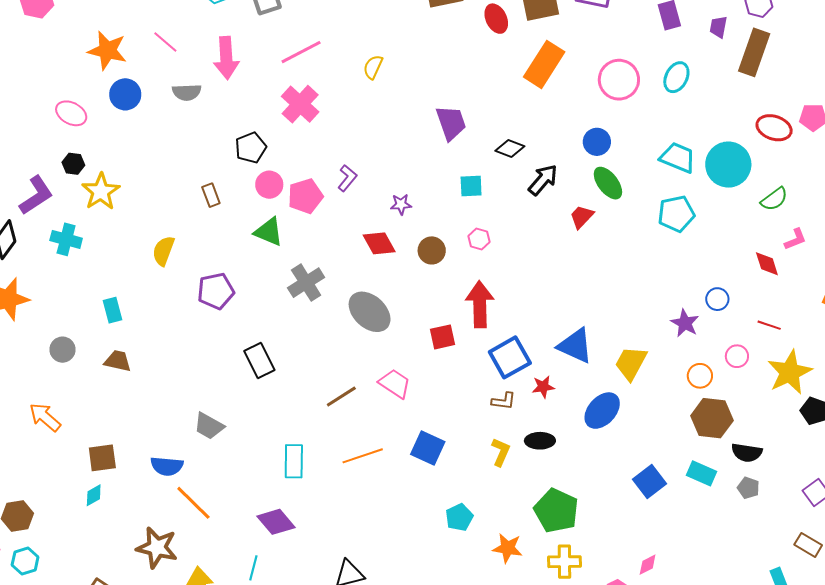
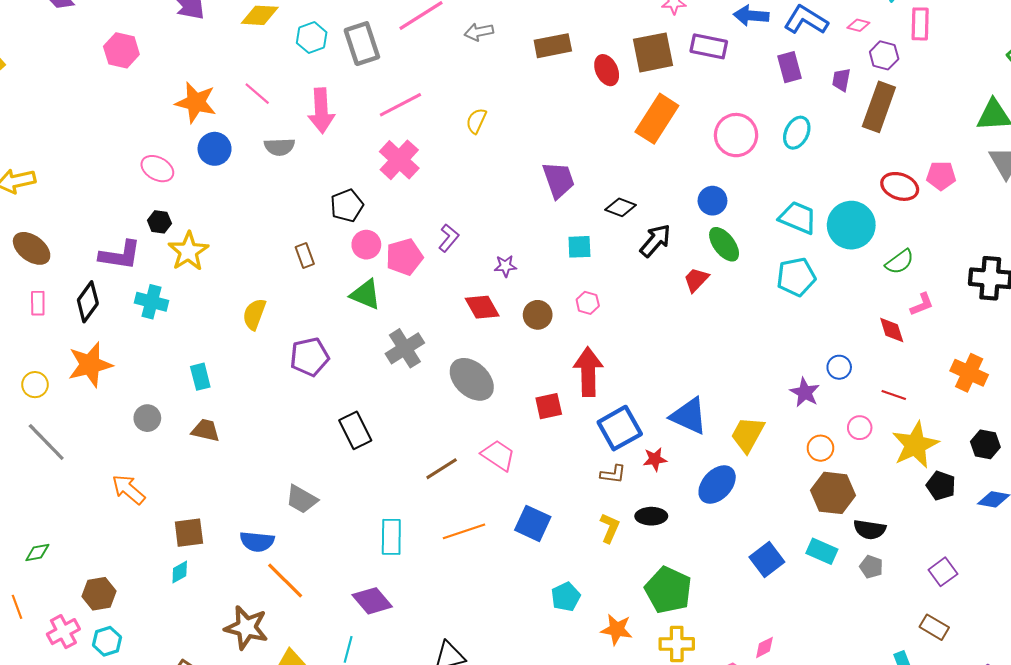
purple L-shape: (36, 195) -> (120, 255), turned 42

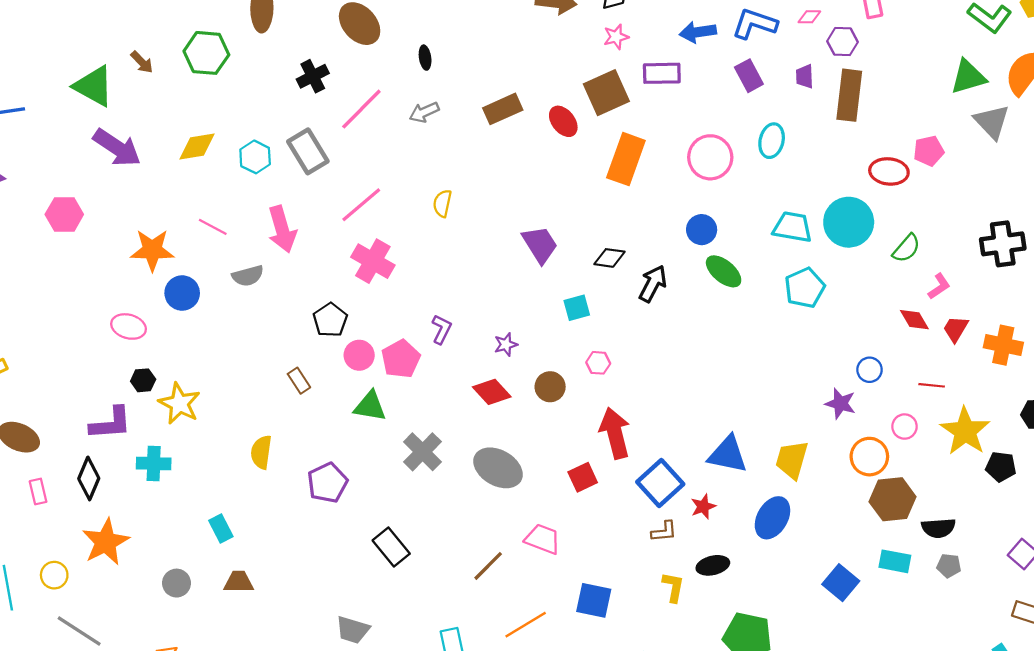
red trapezoid: (696, 280) -> (956, 329), moved
orange circle: (820, 448) -> (869, 457), size x1.4

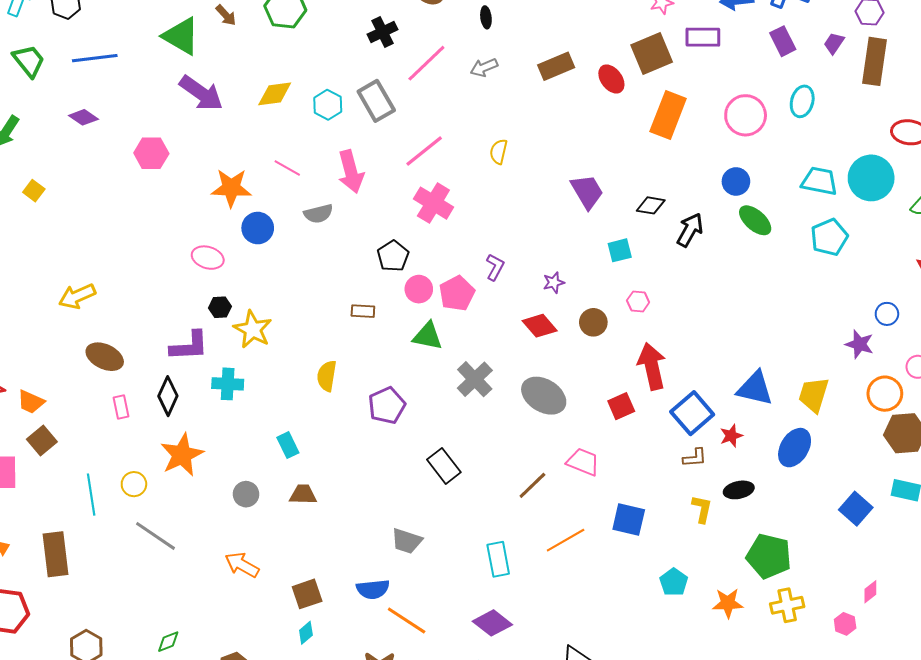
purple trapezoid: (805, 76) -> (834, 43), turned 35
brown rectangle: (299, 381) -> (363, 311), turned -55

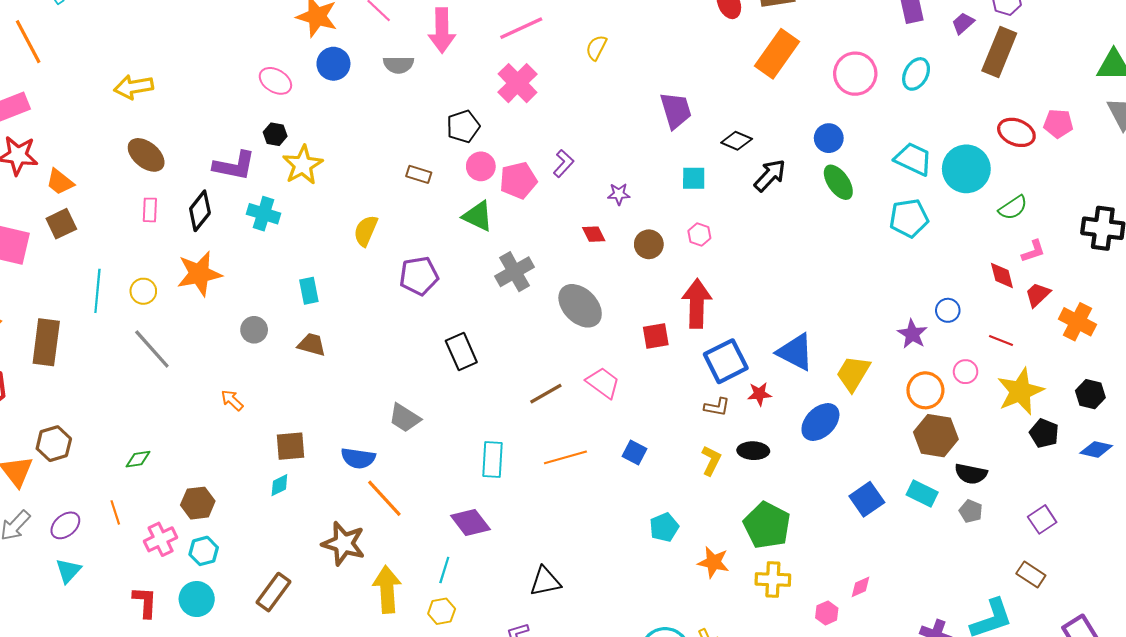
red diamond: (540, 326) -> (594, 234), size x0.7
blue square: (629, 519) -> (634, 453), size x0.7
orange arrow: (242, 565) -> (232, 400), size x0.7

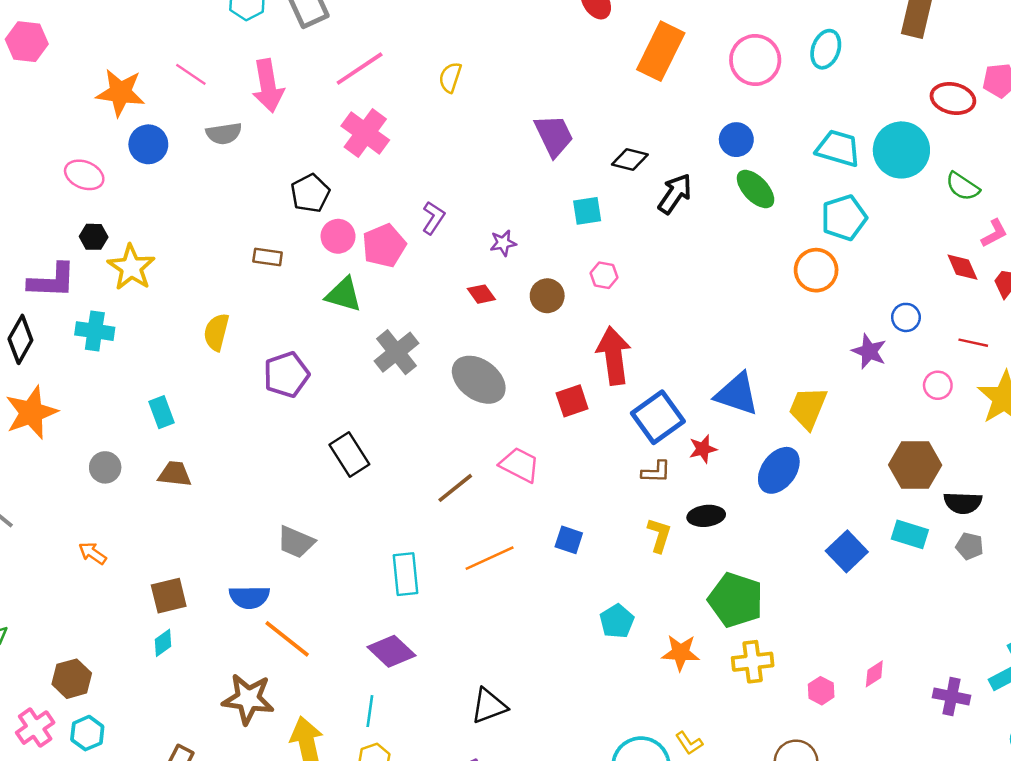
green semicircle: (1013, 208) -> (963, 186), turned 76
orange circle: (925, 390) -> (816, 270), moved
pink diamond: (860, 587) -> (874, 674), moved

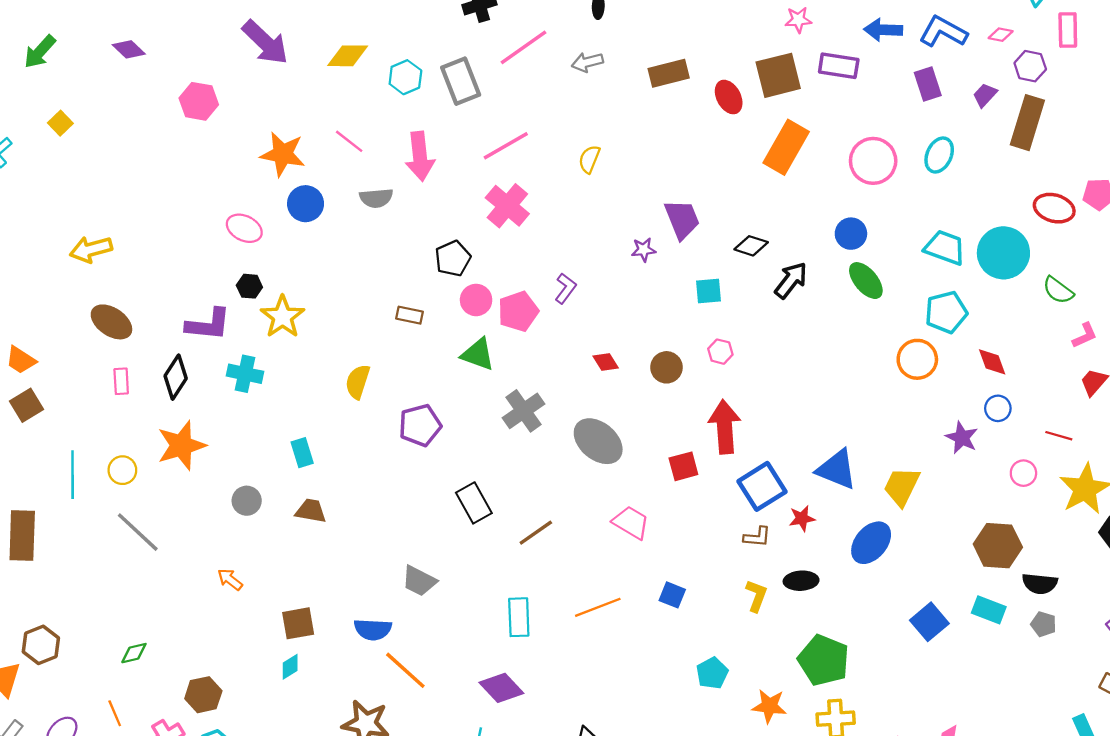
purple star: (503, 243) -> (644, 250), moved
red diamond: (962, 267) -> (992, 362), moved
brown line: (455, 488) -> (536, 533), moved

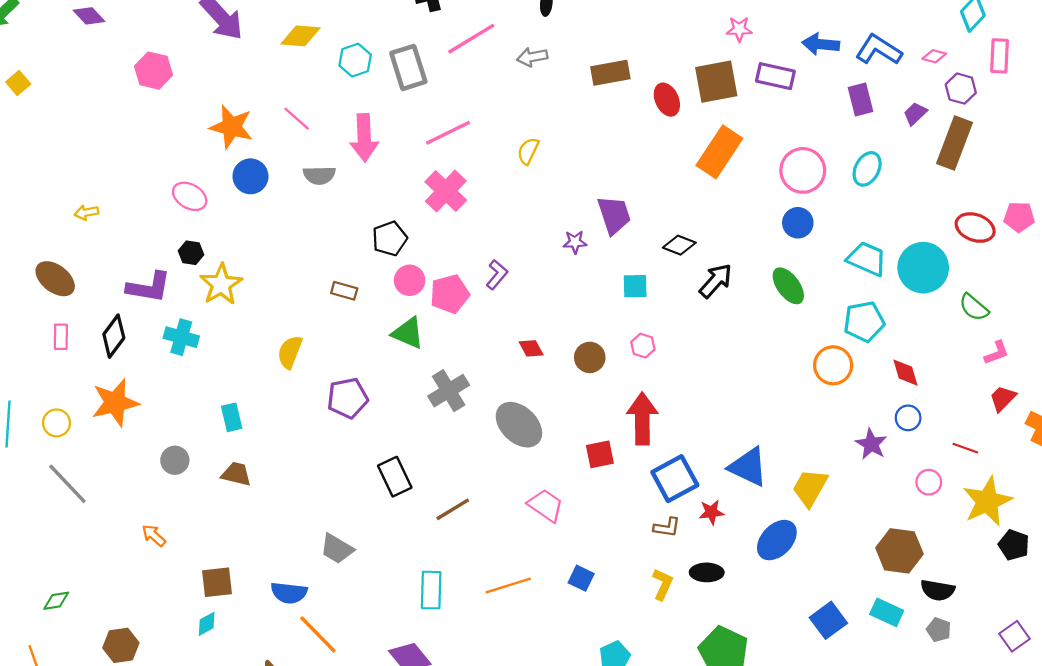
blue circle: (851, 234) -> (798, 223), moved
yellow arrow: (91, 249) -> (86, 213), moved, size x0.6

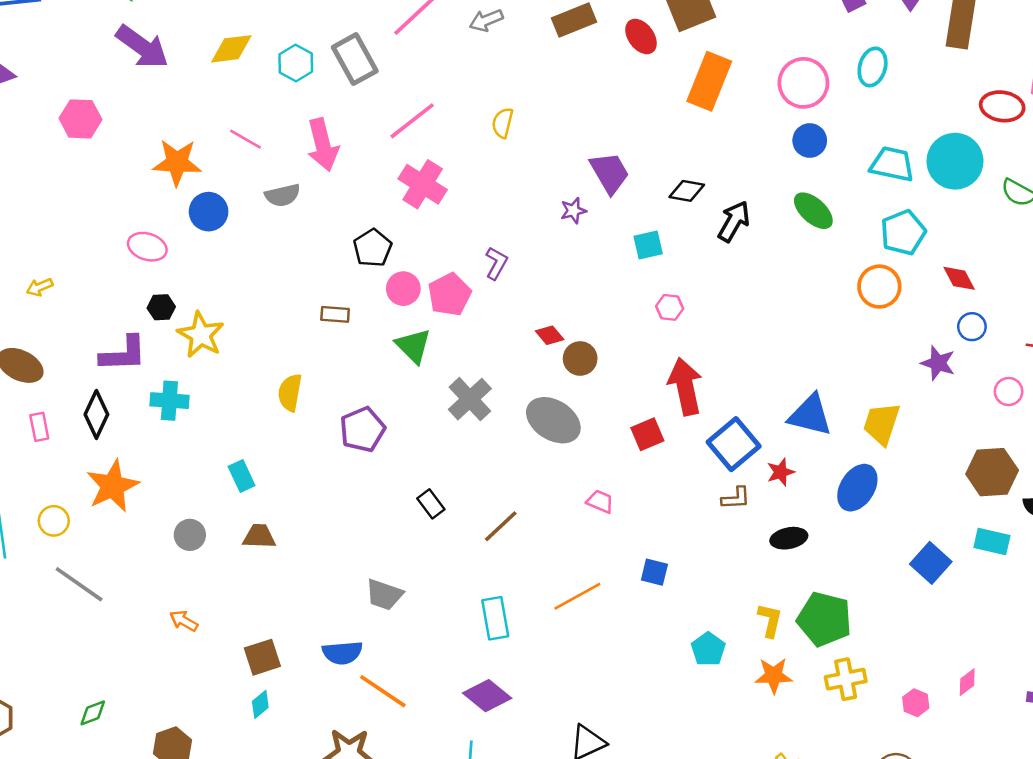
green triangle: (408, 333) -> (413, 346), turned 33
brown circle: (590, 357) -> (580, 358), moved
black rectangle: (395, 477) -> (431, 504), size x0.7
pink trapezoid: (546, 505) -> (600, 501), size x0.7
yellow L-shape: (663, 584) -> (770, 620), moved

